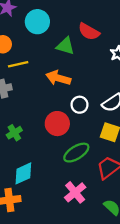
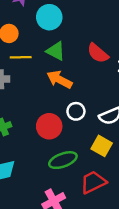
red semicircle: (89, 32) -> (98, 53), moved
green triangle: (65, 46) -> (56, 51), moved

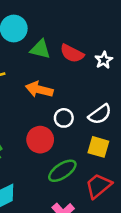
green triangle: (56, 51) -> (40, 49), moved

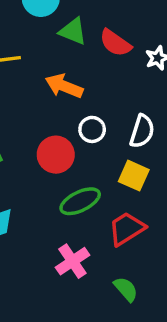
white semicircle: (100, 114) -> (142, 131), turned -45

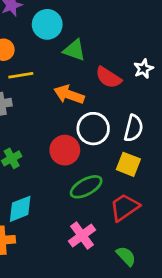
red semicircle: (115, 43) -> (108, 77), moved
white circle: (92, 129) -> (93, 129), size x1.5

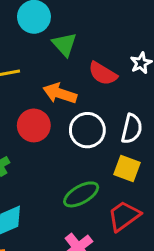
green triangle: (74, 50) -> (65, 44), turned 30
red circle: (65, 150) -> (34, 125), moved

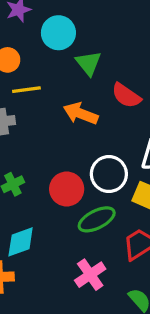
red circle: (34, 125) -> (67, 189), moved
white circle: (87, 130) -> (109, 174), moved

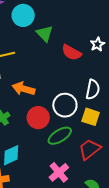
orange arrow: (81, 114) -> (24, 89), moved

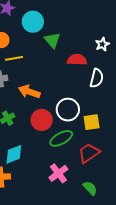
white star: (97, 44) -> (102, 44), moved
red semicircle: (72, 53) -> (77, 60), turned 150
white semicircle: (93, 89) -> (97, 78), moved
yellow square: (91, 117) -> (92, 122), turned -30

